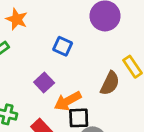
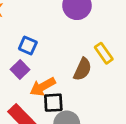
blue square: (63, 46) -> (28, 45), moved

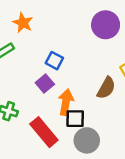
orange arrow: (43, 87) -> (66, 102), turned 125

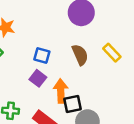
brown semicircle: (106, 88) -> (80, 55), moved, turned -40

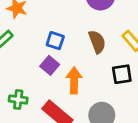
black square: (73, 104) -> (122, 74), moved

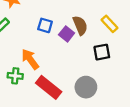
purple square: (50, 65) -> (67, 34), moved
orange arrow: (74, 80) -> (30, 59), moved, turned -35

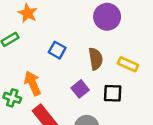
yellow rectangle: (109, 24) -> (128, 64), turned -36
purple square: (67, 34) -> (80, 89), moved

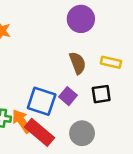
blue square: (57, 50) -> (42, 101), moved, size x1.6
orange arrow: (33, 83) -> (22, 121), moved

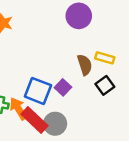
brown semicircle: (78, 63) -> (85, 65), moved
black square: (101, 94) -> (105, 85), moved, turned -30
gray circle: (82, 133) -> (55, 124), moved

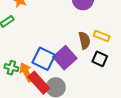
black square: (105, 85) -> (100, 59), turned -35
purple square: (63, 87) -> (65, 58), size x1.6

